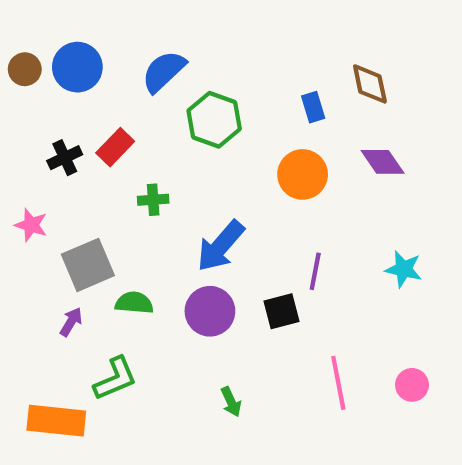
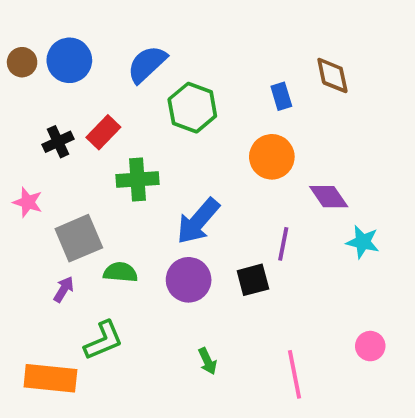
purple diamond: (383, 162) -> (329, 197), moved
green cross: (153, 200) -> (137, 180), size x1.5
pink line: (338, 383) -> (295, 374), moved

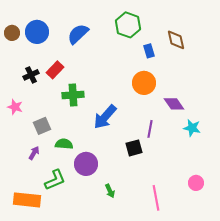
green hexagon: (192, 108) -> (128, 25), moved
gray square: (79, 238) -> (42, 126), size x0.7
purple circle: (189, 280) -> (86, 164), moved

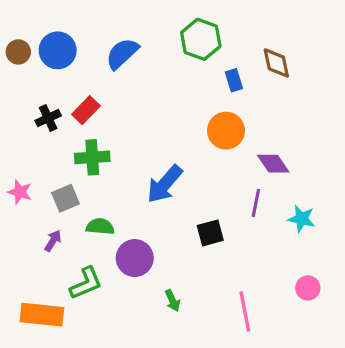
green cross: (73, 95) -> (92, 157), moved
pink star: (15, 107) -> (20, 192), moved
cyan star: (192, 128) -> (302, 219), moved
purple line: (150, 129) -> (256, 203), moved

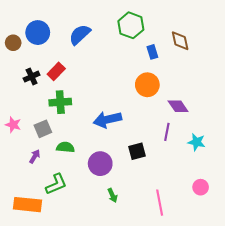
brown circle: (18, 52) -> (13, 43), moved
blue arrow: (165, 184) -> (107, 120), turned 36
purple circle: (135, 258) -> (100, 164), moved

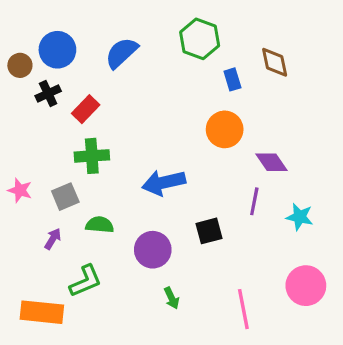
black cross: (32, 77) -> (48, 93), moved
pink circle: (201, 187) -> (306, 286), size x1.6

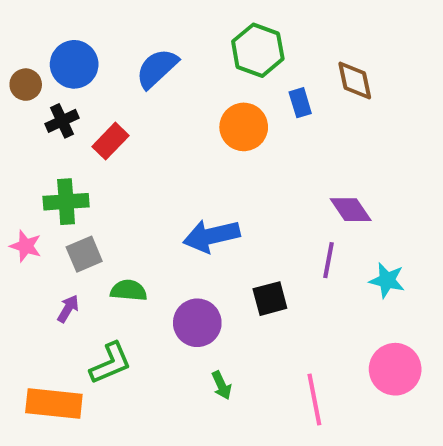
orange circle: (225, 129) -> (244, 127), moved
green cross: (92, 156) -> (66, 202), moved

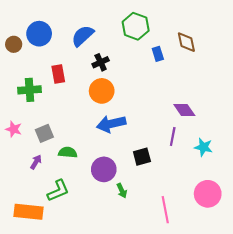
black cross: (62, 121) -> (101, 62), moved
orange circle: (244, 127) -> (102, 91), moved
red rectangle: (110, 141) -> (58, 74), turned -54
green cross: (66, 202) -> (30, 90), moved
green arrow: (222, 385) -> (122, 191), moved

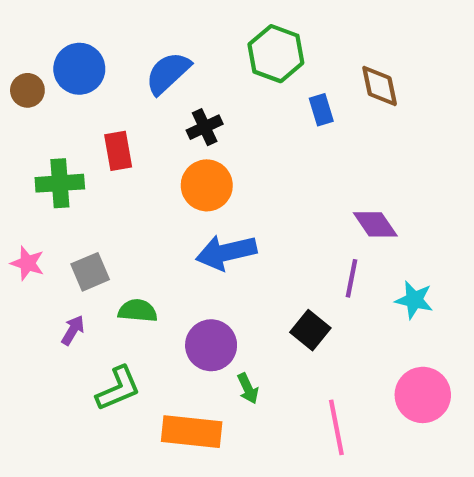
black square: (142, 157) -> (310, 330), moved, turned -36
orange rectangle: (28, 212) -> (192, 432), moved

